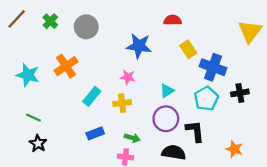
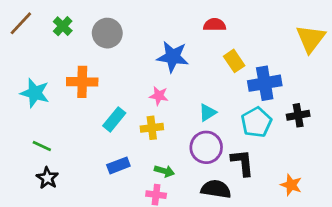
orange cross: (66, 66) -> (82, 82), turned 35
blue cross: (213, 67) -> (265, 83), turned -30

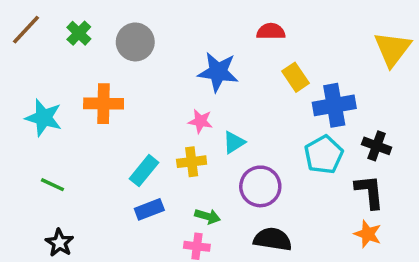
cyan triangle: (208, 112) -> (234, 142), moved
black cross: (298, 115) -> (377, 146), turned 30
cyan rectangle: (114, 119) -> (144, 171), moved
black L-shape: (242, 163) -> (370, 192), moved
black star: (47, 178) -> (59, 243), moved

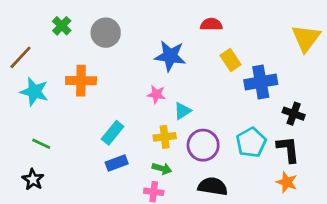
brown line: (26, 30) -> (21, 57), moved
cyan pentagon: (324, 155) -> (251, 142), moved
yellow cross: (192, 162) -> (165, 137), moved
black star: (59, 243) -> (33, 179), moved

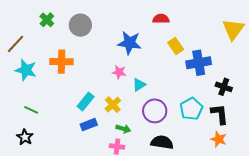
yellow cross: (165, 137) -> (113, 105), moved, turned -35

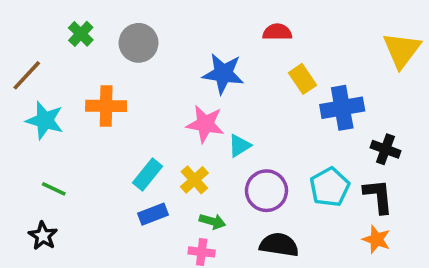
pink star: (119, 72) -> (205, 124), size x1.5

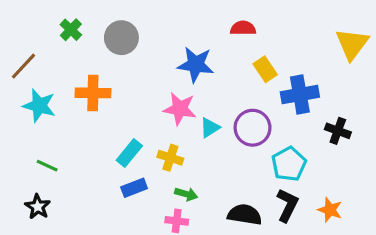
yellow cross: (194, 180) -> (170, 158), turned -30
purple circle: (266, 191) -> (253, 128), moved
black L-shape: (378, 196) -> (287, 205), moved, turned 32

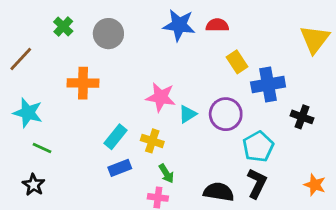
blue star: (196, 64) -> (179, 25), moved
cyan star: (39, 106) -> (28, 113), moved
green arrow: (186, 194) -> (166, 173), turned 42
orange star: (330, 210) -> (315, 185), moved

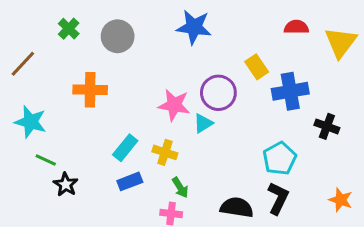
red semicircle: (217, 25) -> (296, 27), moved
purple circle: (226, 114) -> (218, 93), moved
black star: (34, 185) -> (66, 184), moved

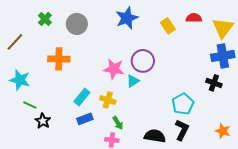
blue star: (194, 27) -> (127, 18), turned -30
yellow rectangle: (257, 67) -> (168, 26), moved
blue cross: (290, 91) -> (223, 56), moved

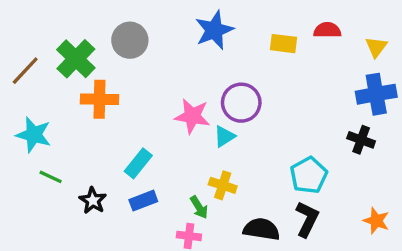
green cross: (45, 19) -> (76, 59), moved, size x1.6
yellow rectangle: (168, 26) -> (283, 44), turned -49
yellow triangle: (223, 28) -> (376, 47), size x0.6
yellow cross: (108, 100) -> (223, 185), moved
black star: (43, 121) -> (93, 201), moved

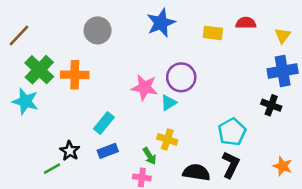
green cross: (76, 59) -> (39, 70), moved
brown line: (25, 71) -> (19, 35), moved
green line: (51, 177) -> (52, 169), moved, turned -54

